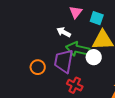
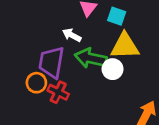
purple trapezoid: (64, 61) -> (51, 62), moved
red cross: (75, 85) -> (58, 92), moved

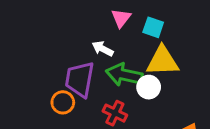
red cross: (58, 92) -> (115, 113), moved

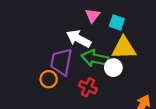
white arrow: (103, 49) -> (79, 39), size x1.5

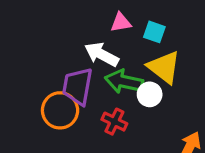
pink triangle: (93, 16) -> (121, 22), turned 42
yellow triangle: (124, 48) -> (164, 67), turned 40
orange circle: (49, 79) -> (60, 110), size x1.5

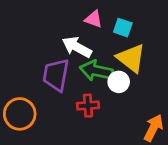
pink triangle: (121, 22) -> (94, 19), turned 30
orange circle: (60, 110) -> (20, 114), moved
red cross: (114, 122) -> (88, 106), turned -30

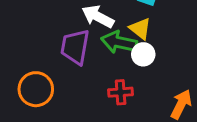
yellow triangle: (131, 58) -> (140, 29), moved, size x0.7
red cross: (88, 106) -> (121, 92), moved

